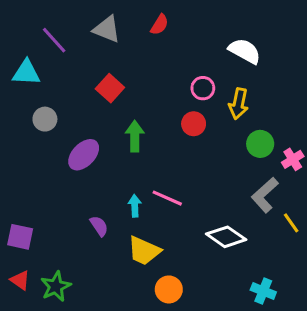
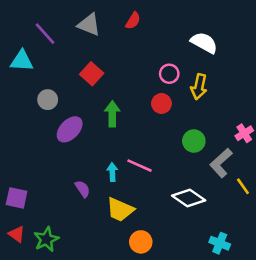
gray circle: (45, 119) -> (48, 100), moved
green circle: (260, 144) -> (194, 141), moved

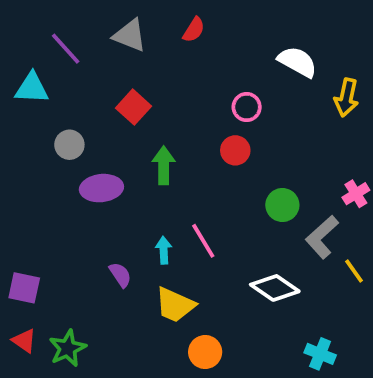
yellow arrow: (199, 87) -> (346, 98), moved
purple ellipse: (70, 129) -> (101, 188), turned 40
pink line: (139, 166) -> (203, 241), turned 35

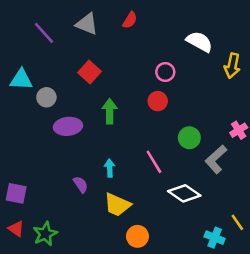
cyan triangle: (32, 88) -> (21, 80), moved
pink line: (203, 241) -> (154, 162), moved
yellow line: (354, 271) -> (237, 222), moved

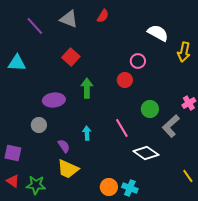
pink circle: (165, 72) -> (138, 61), moved
gray circle: (46, 97) -> (39, 125), moved
yellow trapezoid: (117, 205) -> (68, 169), moved
green star: (45, 234) -> (36, 185), turned 30
cyan cross: (215, 238) -> (130, 188), moved

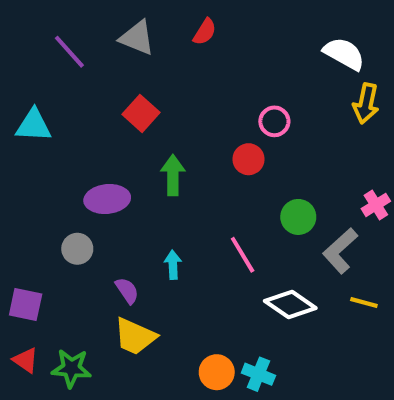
white semicircle: (158, 33) -> (344, 54), moved
yellow line: (188, 176) -> (364, 303), moved, turned -40

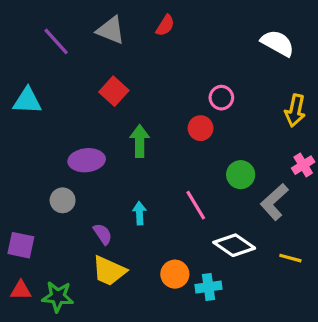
yellow arrow: (366, 103) -> (295, 110), moved
yellow line: (364, 303) -> (290, 258), moved
red triangle: (26, 360) -> (21, 290), turned -35
orange circle: (217, 372) -> (175, 274), moved
cyan cross: (258, 374) -> (209, 287), moved, turned -30

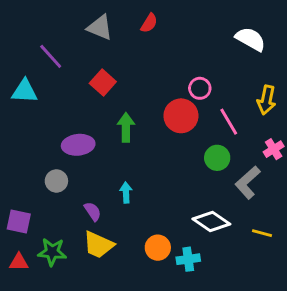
purple line: (56, 41) -> (51, 56), moved
red circle: (201, 128) -> (181, 116), size x1.5
pink line: (196, 205) -> (229, 122), moved
green star: (58, 297) -> (52, 252), moved

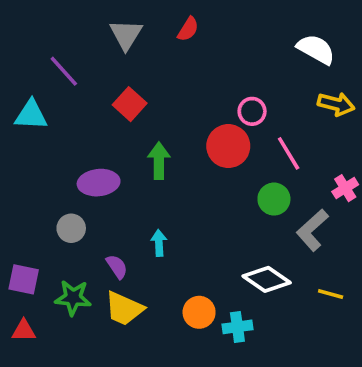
gray triangle: (100, 27) -> (126, 35), turned 40
yellow arrow: (266, 100) -> (336, 104), moved, turned -88
green star: (52, 252) -> (73, 298), moved

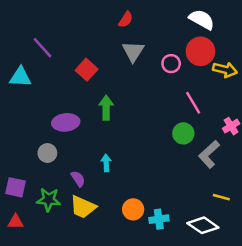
gray triangle: (126, 35) -> (133, 51), moved
white semicircle: (316, 49) -> (202, 19), moved
pink circle: (252, 111) -> (171, 64), moved
red circle: (228, 146) -> (200, 51), moved
white diamond: (267, 279) -> (203, 225), moved

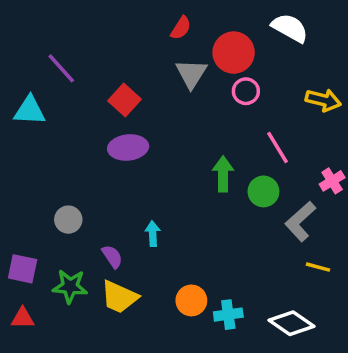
red circle: (200, 51) -> (234, 53), moved
green arrow: (106, 108) -> (223, 174), moved
purple ellipse: (66, 122) -> (128, 147), moved
yellow line: (221, 197) -> (318, 267), moved

